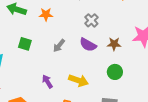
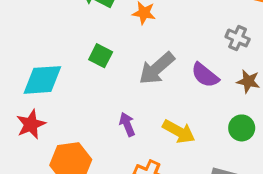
gray cross: (91, 20) -> (238, 38), moved, turned -32
gray arrow: (59, 46) -> (157, 68), size x1.6

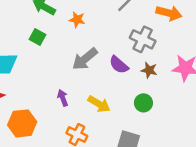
gray cross: (238, 38) -> (143, 39), size x1.5
green square: (101, 56) -> (38, 37), moved

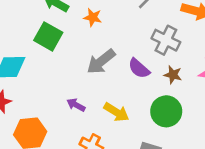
green square: (38, 37) -> (48, 36), size x1.5
purple arrow: (63, 98) -> (76, 105), turned -42
green circle: (143, 103) -> (166, 111), size x1.5

